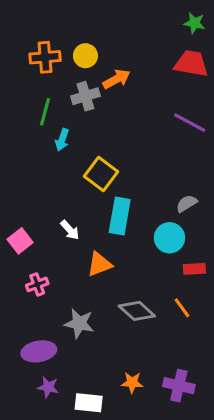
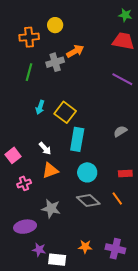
yellow circle: (85, 56) -> (55, 25), moved
cyan arrow: (62, 140) -> (40, 107), moved
cyan circle: (169, 238) -> (87, 172), moved
orange triangle: (99, 264) -> (50, 170), moved
purple star: (48, 387) -> (39, 250), moved

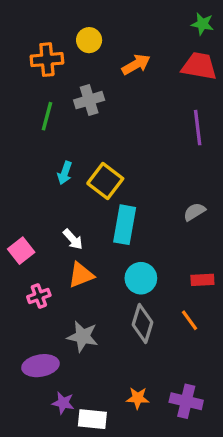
orange arrow: (75, 51) -> (136, 64), moved
purple line: (122, 79) -> (198, 128), turned 55
gray diamond: (88, 201) -> (143, 324), turned 65

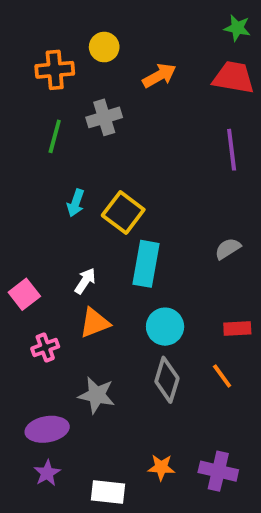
white arrow: (73, 239) -> (85, 281), turned -105
purple star: (63, 403) -> (47, 473), moved, turned 30

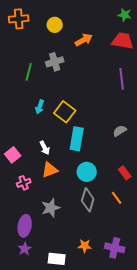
orange cross: (55, 70) -> (19, 19), moved
white arrow: (85, 281) -> (45, 148), turned 120
red rectangle: (237, 328) -> (125, 173), turned 56
gray star: (97, 395) -> (51, 208), turned -30
purple ellipse: (47, 429) -> (25, 226), turned -70

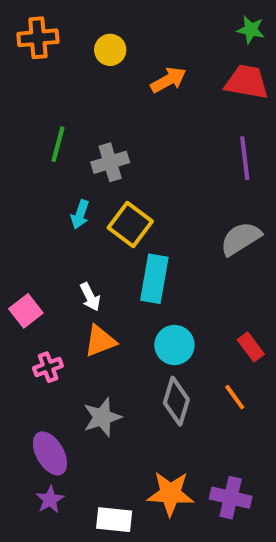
gray cross: (55, 62) -> (110, 162), moved
gray semicircle: (120, 131) -> (241, 239), moved, size x1.5
purple ellipse: (25, 226) -> (50, 453), turned -40
orange star: (85, 246) -> (170, 494), size x1.6

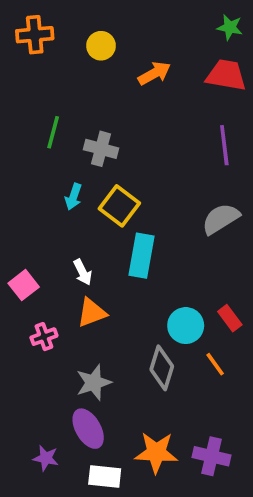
gray cross: (110, 162) -> (101, 149), turned 32
cyan circle: (174, 345) -> (186, 326), moved
purple ellipse: (50, 453) -> (88, 429), moved
purple star: (50, 500) -> (46, 458), turned -30

